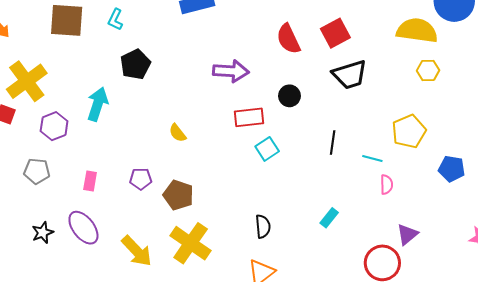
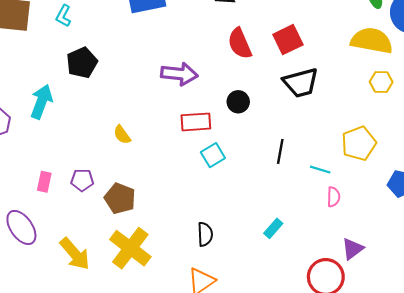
pink rectangle: (90, 181) -> (44, 182), moved

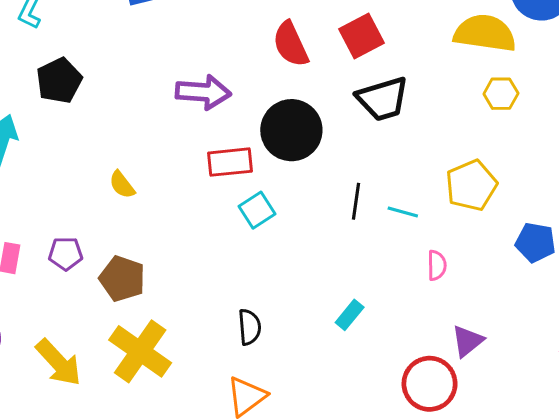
black circle: (238, 102) -> (291, 130), size x1.8
cyan line: (320, 170) -> (403, 212), moved

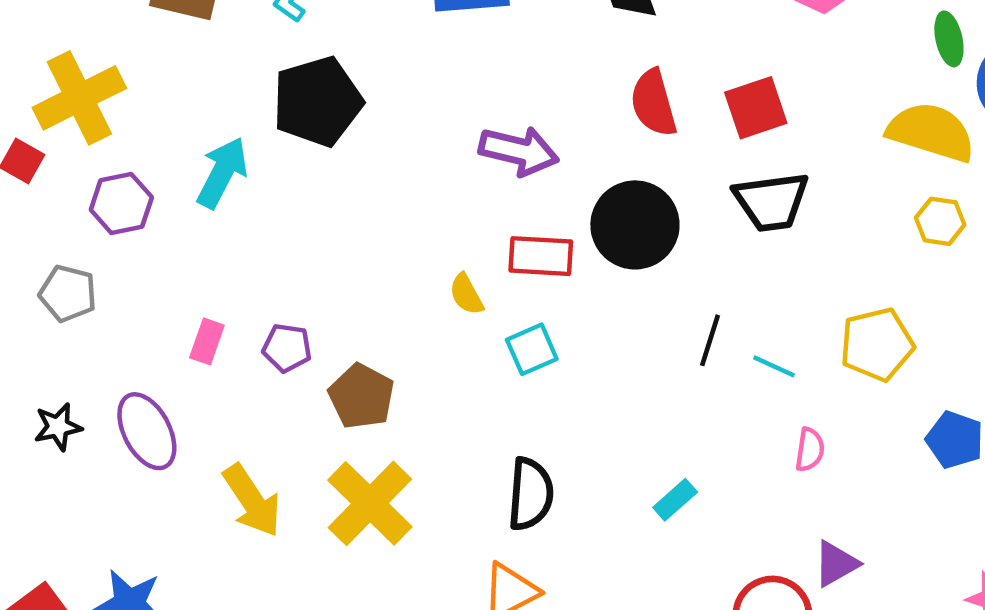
black pentagon: (59, 81) -> (317, 101), size x1.4
yellow semicircle: (122, 185) -> (466, 294), moved
cyan square: (257, 210) -> (532, 349), moved
black semicircle: (249, 327) -> (530, 494), size x1.4

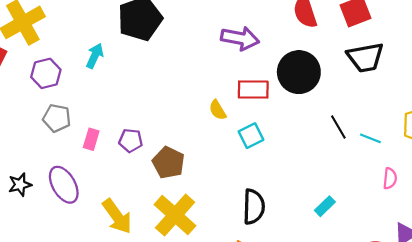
cyan arrow: (222, 173) -> (95, 56), size x0.7
gray pentagon: (68, 293) -> (57, 118), moved
black line: (710, 340) -> (338, 127), turned -45

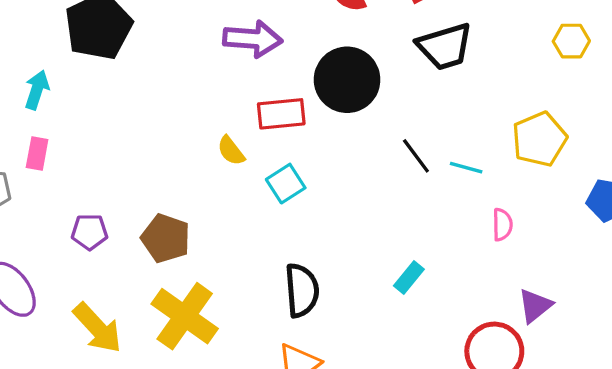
pink rectangle: (91, 139) -> (37, 154), moved
purple pentagon: (131, 140) -> (89, 232), moved

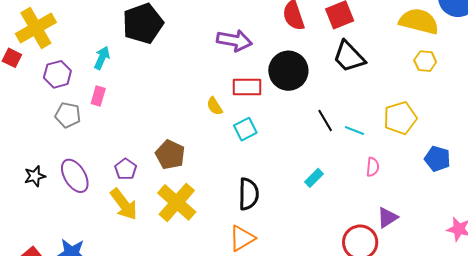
black trapezoid: (445, 46) -> (349, 57), turned 57
purple pentagon: (89, 232) -> (126, 169), moved, turned 30
cyan rectangle: (409, 277) -> (314, 178), moved

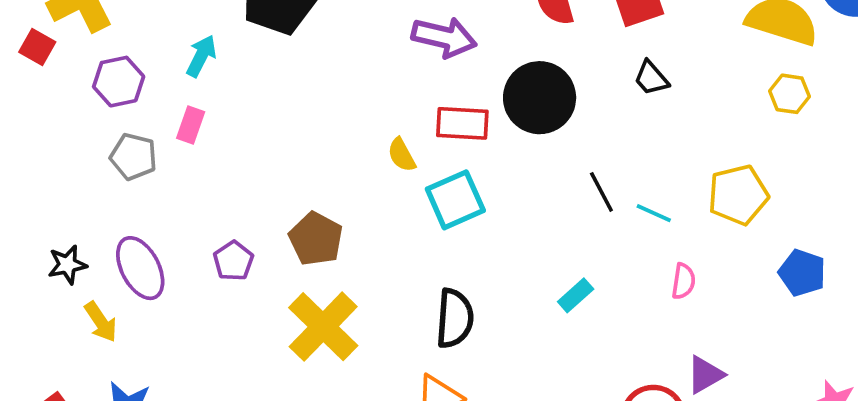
black trapezoid: (349, 57) -> (651, 78), size x0.6
cyan square: (245, 129) -> (455, 200), size x1.4
yellow arrow: (124, 204) -> (101, 322), moved, size x0.7

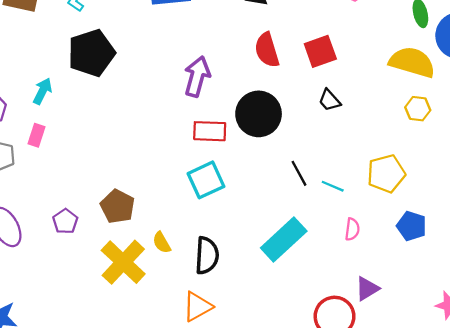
purple arrow: (444, 37) -> (197, 77), turned -87
yellow semicircle: (402, 155) -> (162, 243), moved
blue pentagon: (802, 273) -> (412, 226), moved
cyan rectangle: (576, 295) -> (284, 240), size x2.0

